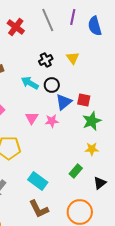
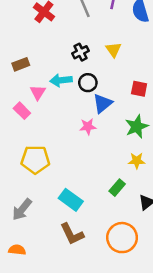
cyan arrow: (30, 83) -> (61, 80), turned -36
red square: (84, 100) -> (139, 89), moved
pink triangle: (32, 118) -> (38, 92), moved

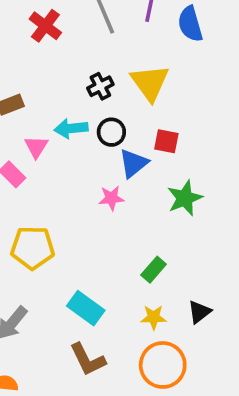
yellow triangle: (113, 50) -> (150, 83), size x1.6
red square: (139, 89) -> (166, 141), moved
yellow star: (137, 161) -> (154, 317), moved
green rectangle: (117, 188) -> (154, 270), moved

